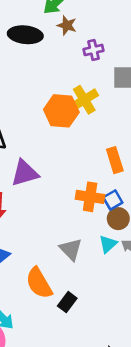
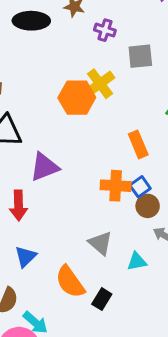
purple cross: (94, 50) -> (105, 30), turned 36
cyan triangle: (108, 244) -> (137, 261), moved, turned 36

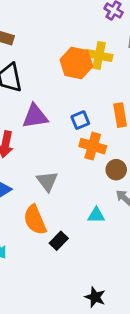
yellow cross: (100, 84) -> (99, 55), turned 35
blue square: (140, 187) -> (80, 120), moved
gray triangle: (100, 243) -> (47, 181), moved

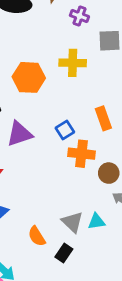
orange hexagon: (76, 63) -> (29, 77), moved
gray triangle: (47, 181) -> (72, 222), moved
orange semicircle: (35, 220) -> (37, 236), size x0.7

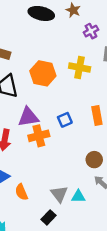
purple cross: (79, 16) -> (91, 31), turned 32
orange cross: (81, 154) -> (39, 136), moved, turned -30
orange semicircle: (37, 236) -> (21, 192), moved

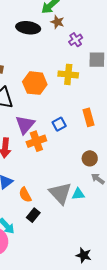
purple triangle: (28, 117) -> (25, 125), turned -35
gray triangle: (59, 194) -> (60, 193), size x1.4
black rectangle: (48, 217) -> (33, 215), moved

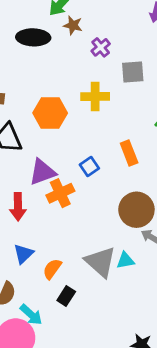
purple triangle: (25, 125) -> (42, 172), turned 35
brown circle: (90, 158) -> (136, 210), size x1.6
orange semicircle: (25, 195) -> (52, 269), turned 70

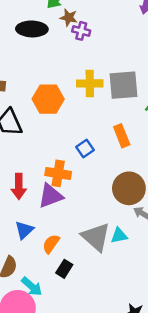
purple cross: (101, 47) -> (81, 31), moved, turned -36
gray square: (133, 72) -> (124, 85), moved, size x1.4
purple triangle: (42, 172) -> (50, 196), moved
orange cross: (60, 193) -> (58, 173), turned 35

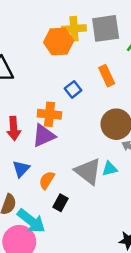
orange hexagon: (48, 99) -> (59, 42), moved
cyan arrow: (32, 286) -> (31, 221), size x1.4

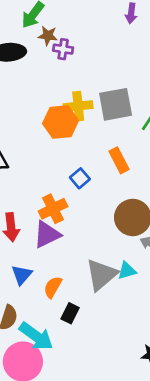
orange cross: (49, 114) -> (53, 209), turned -30
gray triangle: (88, 171) -> (101, 275), turned 44

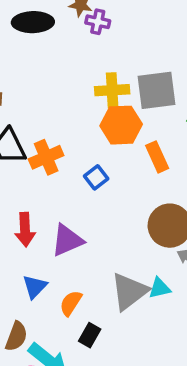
orange hexagon: (61, 122) -> (121, 125), moved
blue square: (80, 178) -> (96, 177), moved
orange cross: (53, 209) -> (46, 157), moved

